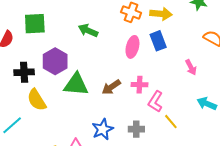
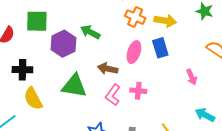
purple hexagon: (55, 61) -> (63, 44), moved
brown arrow: (111, 87) -> (108, 69), moved, turned 42
pink L-shape: (155, 102) -> (113, 95), moved

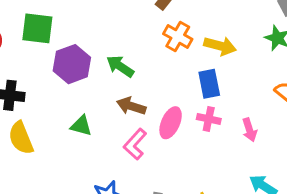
green arrow: (90, 32) -> (120, 66), moved
pink ellipse: (134, 52) -> (171, 123), moved
green triangle: (74, 86) -> (81, 126), size x0.6
pink cross: (138, 91) -> (209, 119), moved

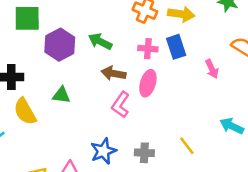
pink cross: (209, 119) -> (148, 49), moved
green triangle: (81, 126) -> (61, 95), moved
pink arrow: (249, 130) -> (212, 69), moved

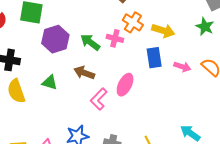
pink cross: (148, 49) -> (115, 38), moved
pink arrow: (212, 69) -> (182, 67), moved, turned -56
brown arrow: (113, 73) -> (84, 73), moved

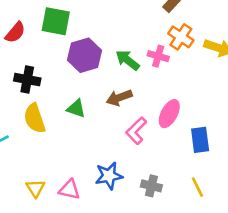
blue rectangle: (154, 58) -> (200, 140), moved
brown arrow: (84, 73) -> (119, 98), turned -42

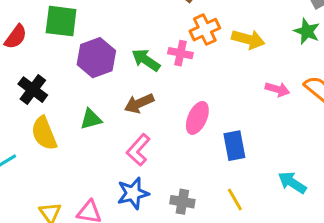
orange cross: (181, 37) -> (205, 30), turned 35
black cross: (27, 80) -> (33, 90), turned 30
green triangle: (76, 109) -> (91, 119), turned -30
pink L-shape: (136, 131) -> (138, 150), moved

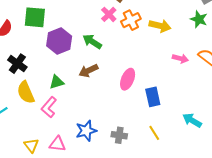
pink cross: (180, 53) -> (109, 14), moved, turned 35
pink L-shape: (138, 150) -> (49, 107), moved

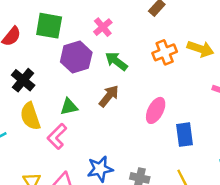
pink cross: (109, 14) -> (103, 27), moved
orange cross: (131, 20) -> (165, 52), moved
brown arrow: (88, 71) -> (109, 96), turned 150

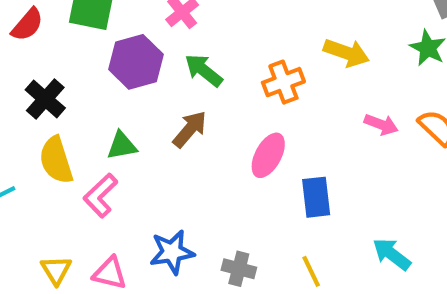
orange cross: (165, 52) -> (283, 82), moved

